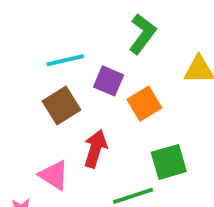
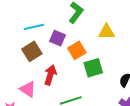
green square: (169, 162) -> (93, 68), moved

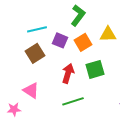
orange square: (77, 50) -> (83, 42), moved
red arrow: (50, 75) -> (68, 73), moved

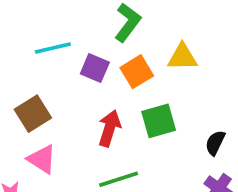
brown square: (35, 53) -> (33, 114), moved

